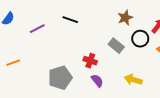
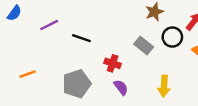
black line: (70, 20) -> (81, 38), moved
orange line: (13, 63) -> (28, 74), moved
yellow arrow: (133, 80) -> (164, 86), turned -102

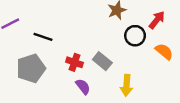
gray rectangle: (144, 45) -> (102, 61), moved
gray pentagon: (77, 84) -> (31, 68), moved

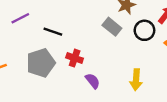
gray rectangle: (102, 61) -> (112, 27), moved
red cross: (74, 62) -> (75, 58), moved

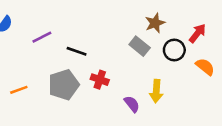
yellow arrow: (136, 80) -> (156, 91), moved
purple semicircle: (93, 81) -> (132, 104), moved

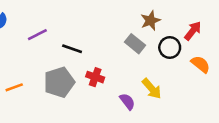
yellow arrow: (156, 91) -> (152, 89), turned -45

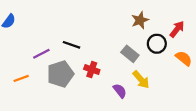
purple line: (37, 35) -> (41, 54), moved
gray rectangle: (135, 44) -> (130, 54), moved

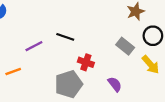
gray pentagon: (60, 74) -> (69, 84), moved
yellow arrow: (141, 80) -> (151, 65), moved

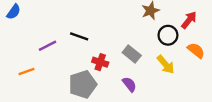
gray rectangle: (125, 46) -> (132, 54), moved

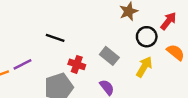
purple line: (48, 46) -> (23, 64), moved
yellow arrow: (166, 64) -> (144, 67), turned -108

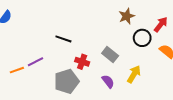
yellow arrow: (144, 67) -> (134, 74), moved

